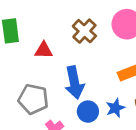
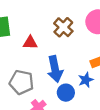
blue star: (115, 108) -> (86, 80), moved

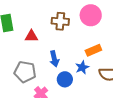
brown cross: (63, 27) -> (60, 21), turned -36
blue arrow: (55, 69) -> (54, 59), size x0.7

